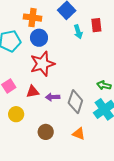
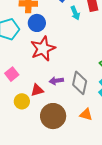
red triangle: (33, 92) -> (37, 90), moved
brown circle: (46, 132) -> (53, 116), size x1.6

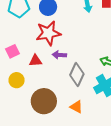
purple arrow: (56, 81) -> (59, 55), moved
red triangle: (37, 90) -> (35, 61), moved

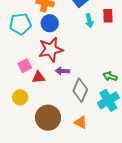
pink square: (12, 51) -> (25, 66), moved

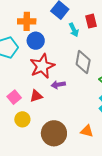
pink square: (25, 66) -> (14, 97), moved
gray diamond: (80, 90) -> (83, 62), moved

